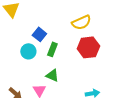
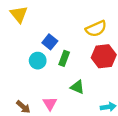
green triangle: (52, 75) -> (77, 87), moved

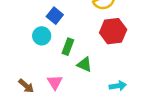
green rectangle: (64, 58) -> (68, 47), moved

